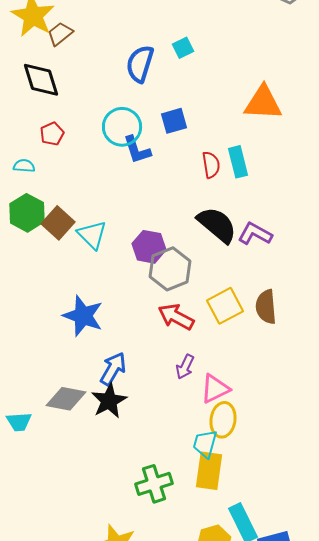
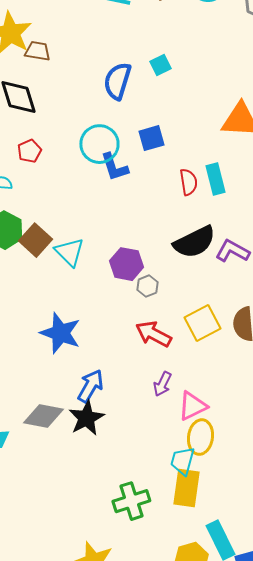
brown trapezoid: (60, 34) -> (37, 51), turned 48
black semicircle: (217, 225) -> (194, 242), turned 114
gray hexagon: (170, 269) -> (147, 286), size x0.5

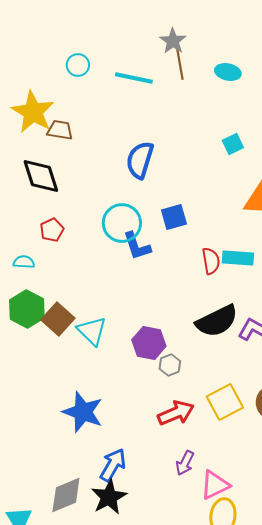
cyan square: (160, 65) -> (233, 144), moved
cyan rectangle: (215, 179) -> (238, 258), turned -72
red arrow: (153, 334) -> (176, 413), turned 129
gray diamond: (43, 416) -> (66, 495), turned -33

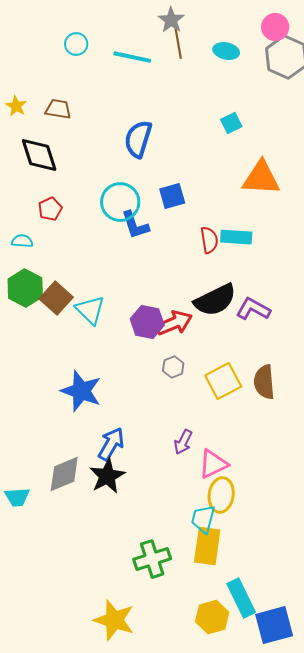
yellow star: (33, 112) -> (16, 106), moved, size x0.5
gray hexagon: (170, 365) -> (173, 367), moved
red arrow: (176, 413) -> (174, 323), moved

